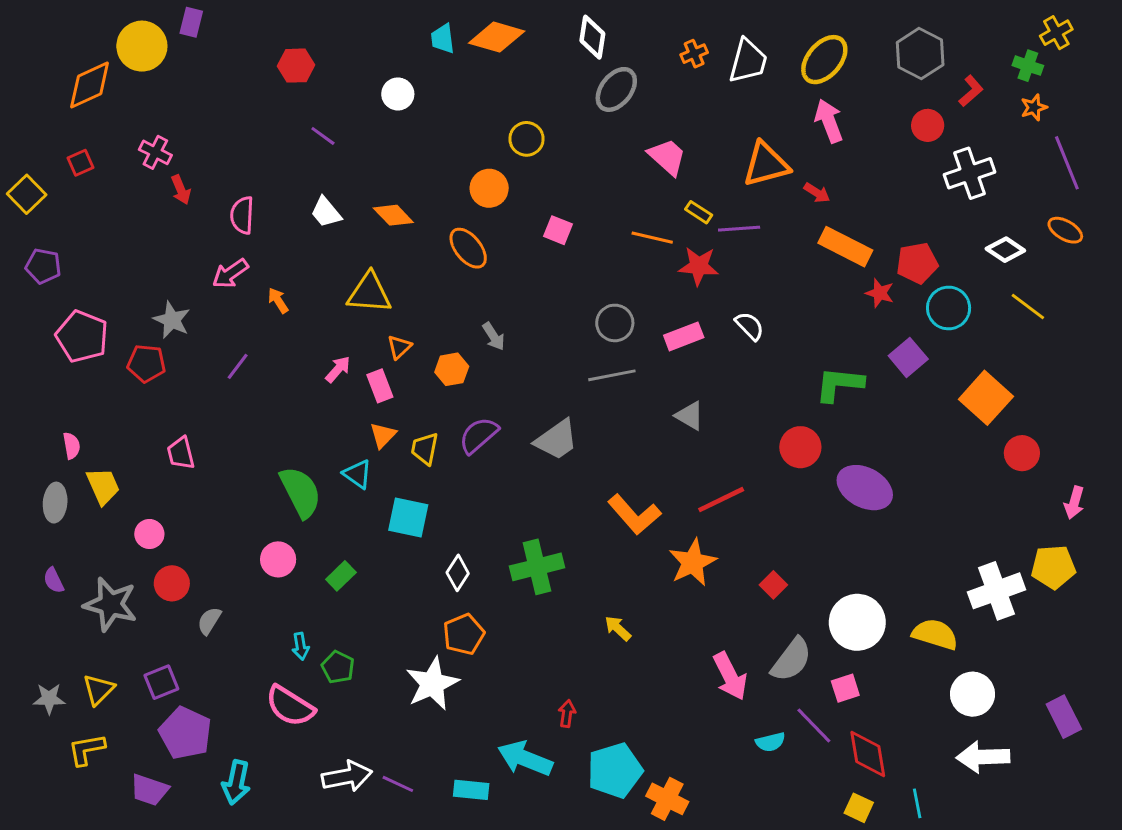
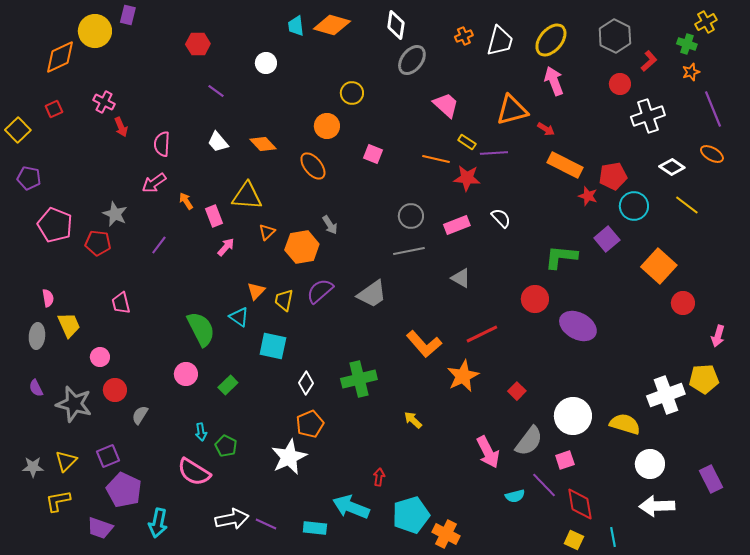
orange hexagon: (452, 369) -> (302, 247), size x1.5
pink rectangle: (380, 386) -> (214, 216), moved

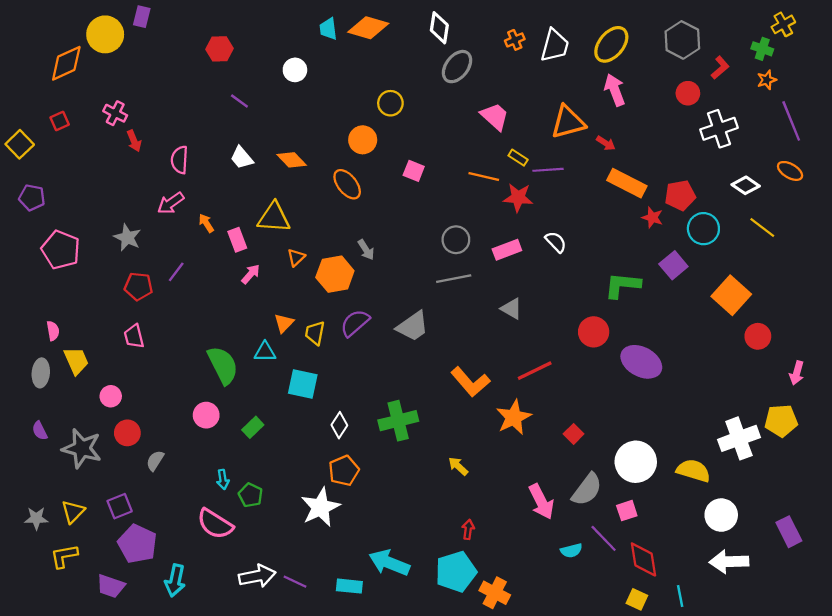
red pentagon: (98, 243) -> (138, 286), moved
cyan triangle: (239, 317) -> (265, 352), turned -35
red arrow: (379, 477) -> (468, 529), moved

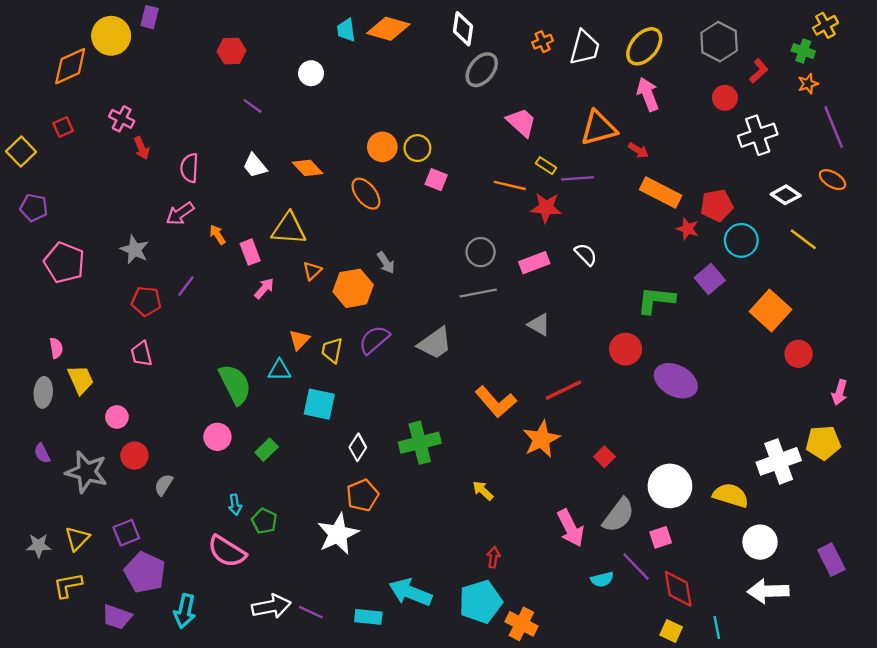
yellow circle: (390, 103) -> (417, 148), moved

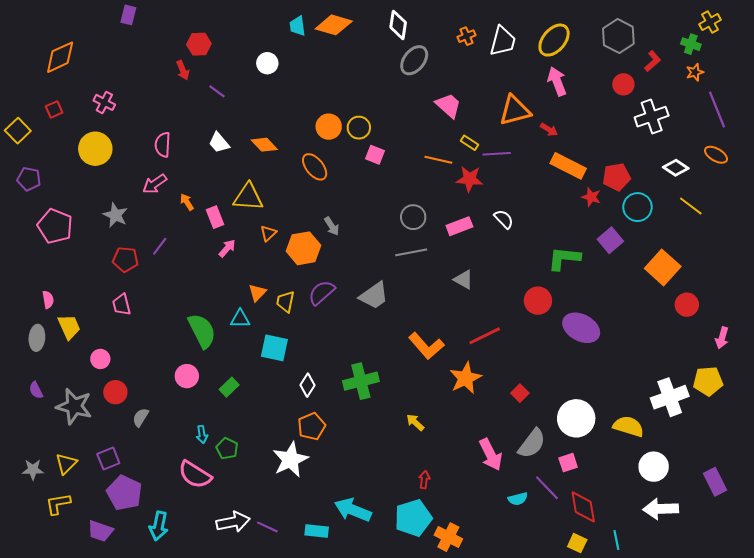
yellow circle: (111, 36) -> (95, 149), moved
red arrow: (141, 148) -> (183, 70), moved

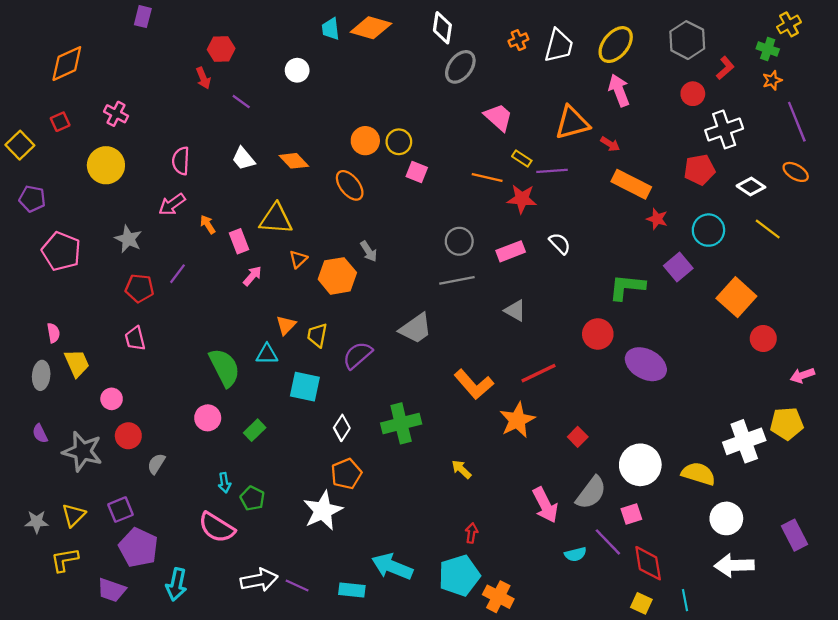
red pentagon: (616, 177) -> (700, 170), moved
purple semicircle: (322, 293) -> (357, 355), moved
pink arrow: (722, 338) -> (802, 375), turned 55

